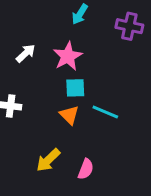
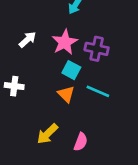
purple cross: (129, 26) -> (97, 49), moved
cyan square: (75, 88) -> (71, 70), turned 30

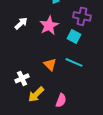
purple cross: (97, 49) -> (82, 16), moved
cyan square: (71, 70) -> (74, 36), moved
white cross: (14, 86) -> (22, 78), moved, turned -32

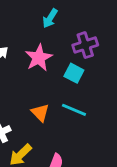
purple cross: (82, 16) -> (85, 45), turned -30

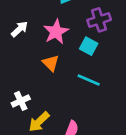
orange triangle: (40, 113) -> (51, 63), moved

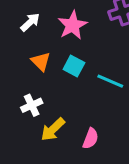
cyan square: (89, 46) -> (74, 66), moved
orange triangle: (51, 63) -> (41, 61), moved

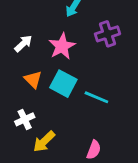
cyan square: (74, 66) -> (63, 84), size x1.4
pink semicircle: (91, 138) -> (94, 150), moved

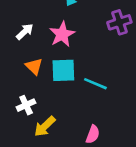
purple cross: (108, 34) -> (119, 22), moved
cyan square: (63, 84) -> (63, 70), turned -30

